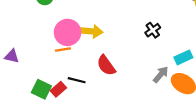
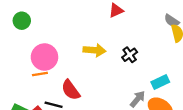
yellow arrow: (91, 31) -> (94, 50), moved
red semicircle: (106, 65) -> (71, 90), moved

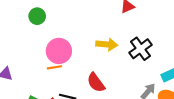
black cross: (130, 55) -> (141, 49), size x1.5
red semicircle: (71, 90) -> (96, 83), moved

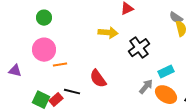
yellow arrow: (107, 44) -> (108, 33), moved
pink circle: (59, 51) -> (44, 50), moved

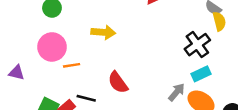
yellow arrow: (108, 33) -> (103, 32), moved
black cross: (139, 48) -> (197, 45), moved

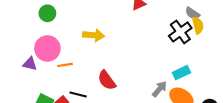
black cross: (197, 45) -> (180, 32), moved
purple triangle: (17, 73) -> (30, 64), moved

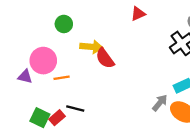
green circle: (47, 13) -> (64, 24), moved
red semicircle: (107, 80) -> (105, 58), moved

